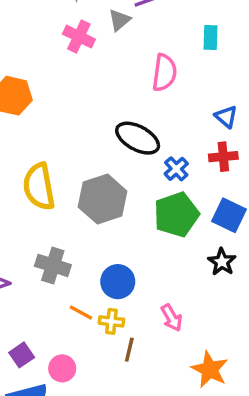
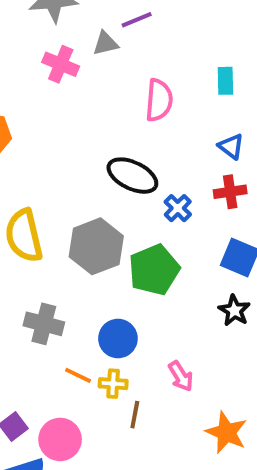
gray triangle: (119, 20) -> (105, 43), turned 30
cyan rectangle: (211, 37) -> (225, 81), moved
green pentagon: (176, 215) -> (154, 270), moved
pink circle: (62, 368) -> (60, 439), size x1.4

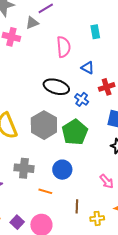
blue triangle: (231, 146) -> (88, 68), moved
pink arrow: (181, 376) -> (107, 181), moved
yellow cross: (113, 384) -> (97, 218), moved

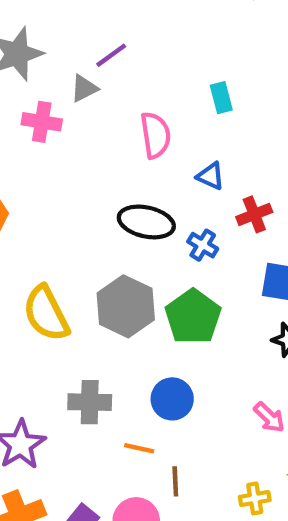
brown line: (77, 206) -> (175, 481), moved

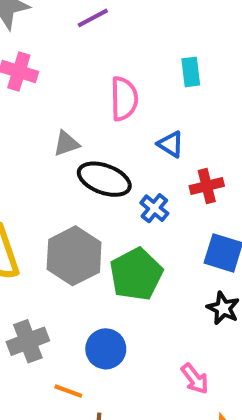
gray triangle: (84, 88) -> (66, 144), moved
gray cross: (90, 402) -> (28, 341), turned -30

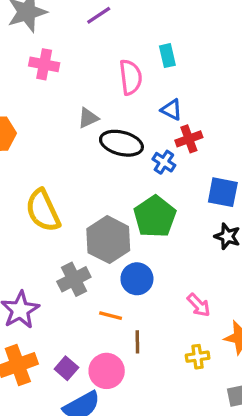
cyan rectangle: (191, 72) -> (167, 56), moved
red cross: (207, 186) -> (189, 139), moved
gray hexagon: (74, 256) -> (108, 240), moved
pink arrow: (195, 379) -> (199, 305), moved

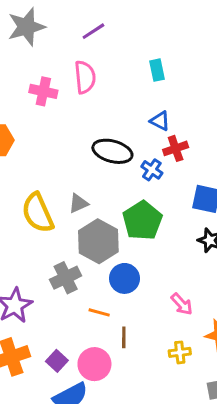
pink cross: (44, 64) -> (43, 91), moved
pink semicircle: (131, 77) -> (85, 77), moved
gray triangle: (88, 118) -> (78, 203), moved

